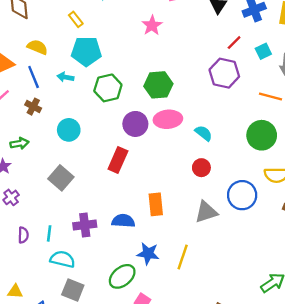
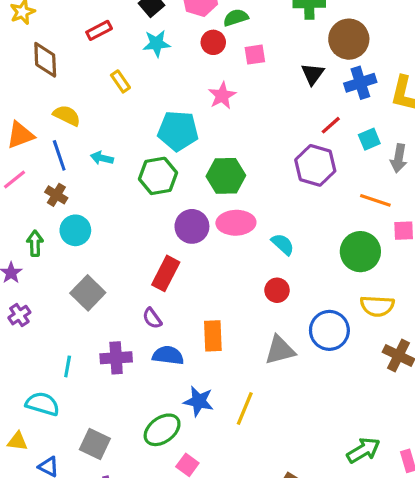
cyan pentagon: (86, 51) -> (178, 131), moved
cyan circle: (69, 130) -> (75, 230), moved
green arrow: (19, 143) -> (35, 243), turned -84
purple semicircle: (23, 235) -> (152, 318), moved, turned 140
cyan semicircle: (62, 259) -> (43, 404), moved

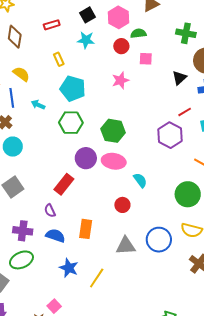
cyan pentagon: (178, 131) -> (73, 89), moved
red circle: (277, 290) -> (122, 205), moved
green ellipse: (162, 430) -> (21, 260), moved

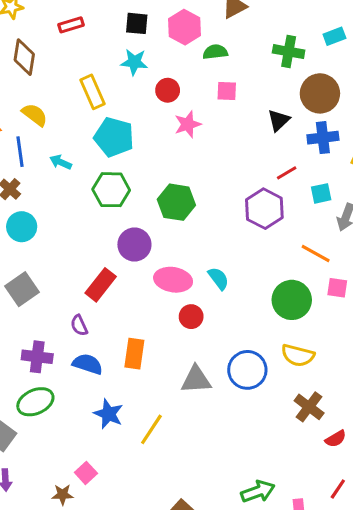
black square: (88, 15) -> (137, 23), turned 35
red rectangle: (52, 25) -> (71, 25), moved
red circle: (121, 46) -> (168, 90), moved
yellow rectangle: (59, 59) -> (93, 92), size x1.5
pink ellipse: (114, 161) -> (173, 280), moved

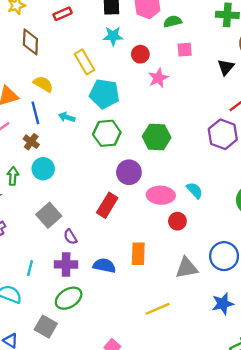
purple semicircle: (79, 325) -> (70, 237), moved
blue star: (109, 414) -> (223, 304), moved, turned -30
yellow line: (151, 429) -> (158, 309), turned 40

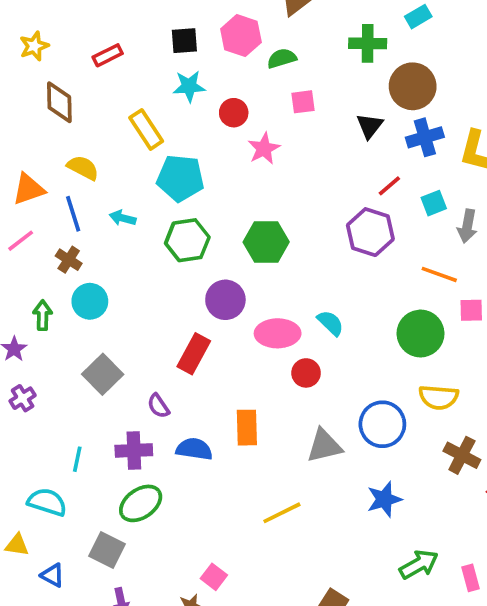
purple semicircle: (70, 237) -> (158, 406), moved

